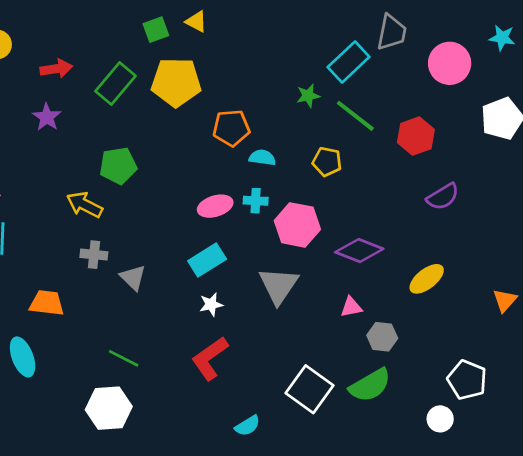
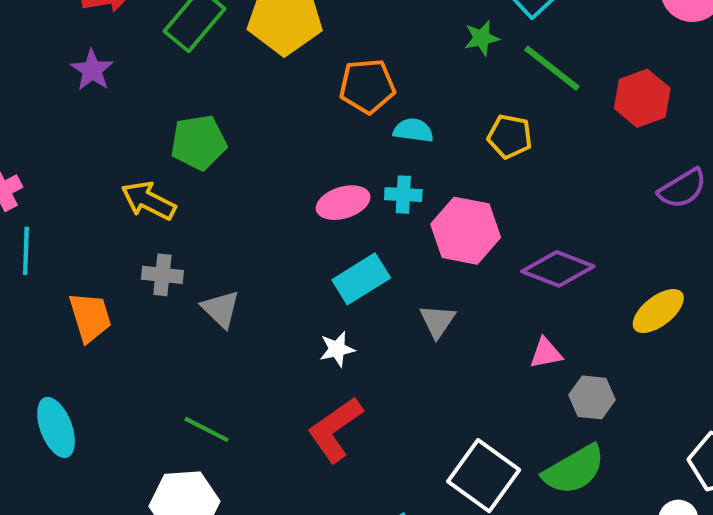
cyan rectangle: (207, 260) -> (361, 279), moved
gray triangle: (278, 286) -> (437, 321), size x0.6
orange trapezoid: (47, 303) -> (90, 317), moved, turned 66

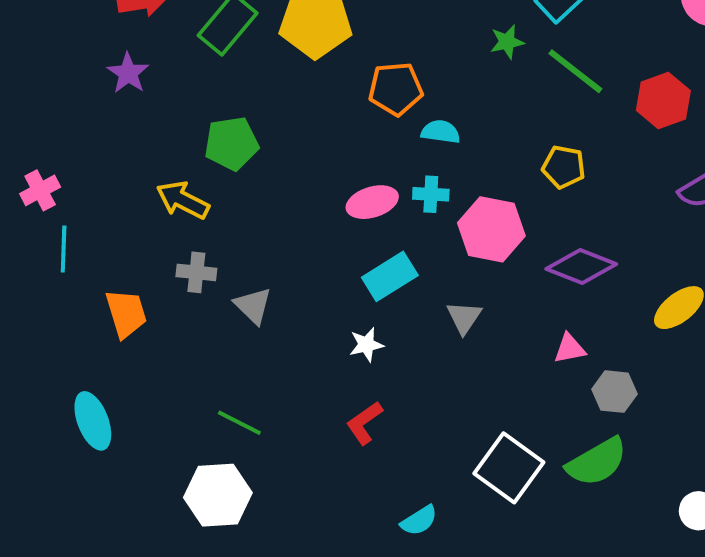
yellow pentagon: (510, 136) -> (564, 167), moved
red L-shape: (335, 429) -> (364, 423), size x0.7

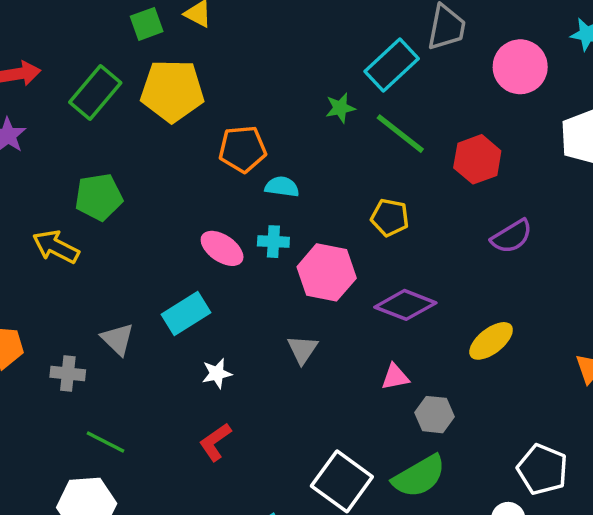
pink ellipse: (372, 202) -> (222, 248), turned 51
gray cross: (196, 272) -> (68, 373), moved
cyan rectangle: (390, 276) -> (186, 314), moved

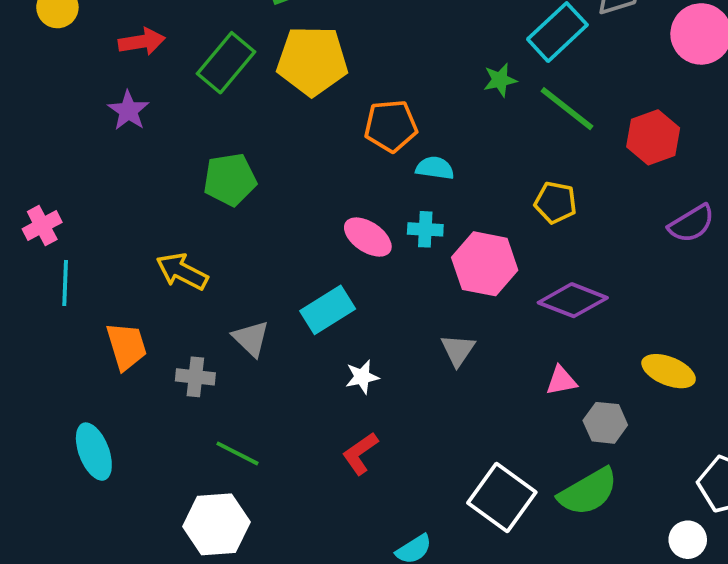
yellow arrow: (56, 247) -> (182, 271), moved
yellow ellipse: (491, 341) -> (669, 371), moved, turned 60

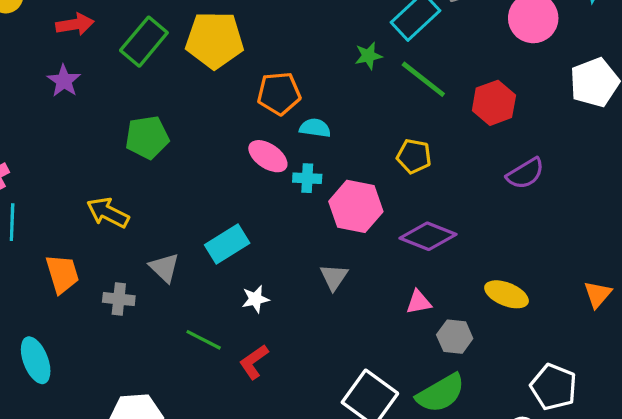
pink ellipse: (368, 237) -> (268, 156), moved
green line: (238, 453) -> (204, 340), moved

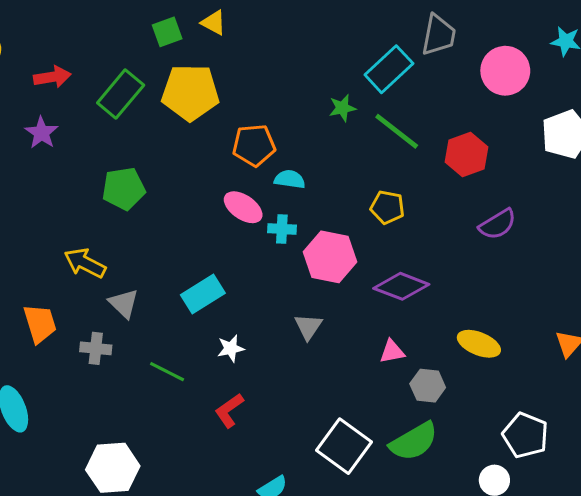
gray triangle: (164, 268) -> (124, 303), moved
green line: (204, 340) -> (167, 372), moved

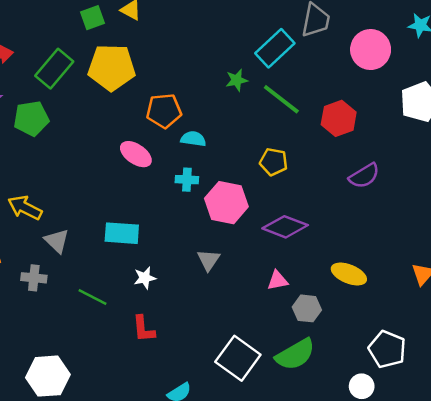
green pentagon: (124, 189) -> (31, 118), moved
pink ellipse: (243, 207) -> (136, 154), moved
cyan rectangle: (203, 294) -> (122, 233), turned 36
red L-shape: (229, 410) -> (144, 329), turned -60

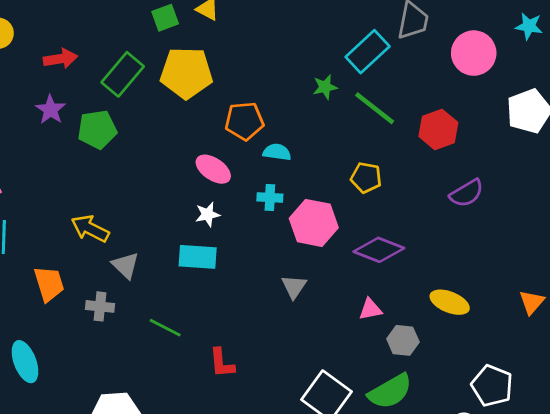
white star: (145, 278) -> (208, 214), moved

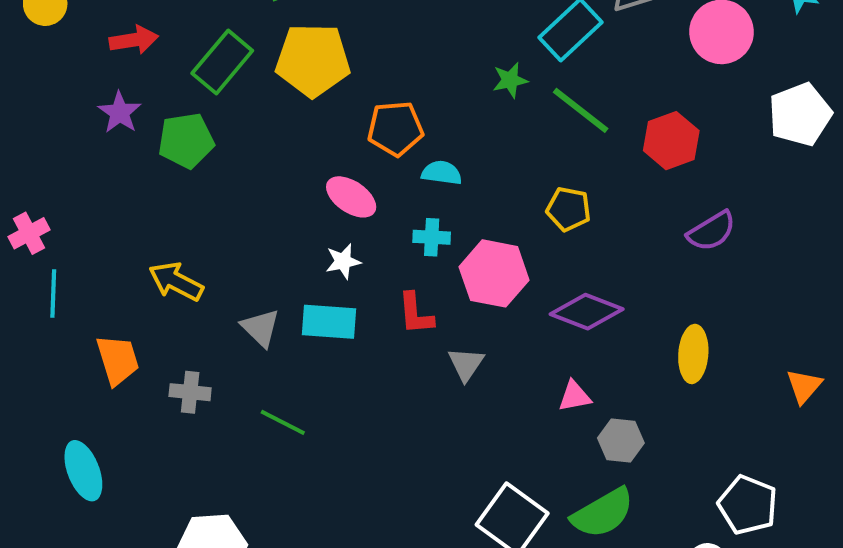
gray triangle: (125, 265) -> (261, 328), moved
yellow ellipse: (450, 302) -> (693, 354), moved, turned 72
red L-shape: (222, 363) -> (416, 314), moved

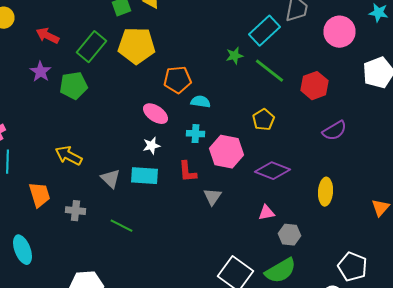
red arrow: (134, 40) -> (48, 36), turned -145
yellow pentagon: (569, 209) -> (264, 120), turned 30

